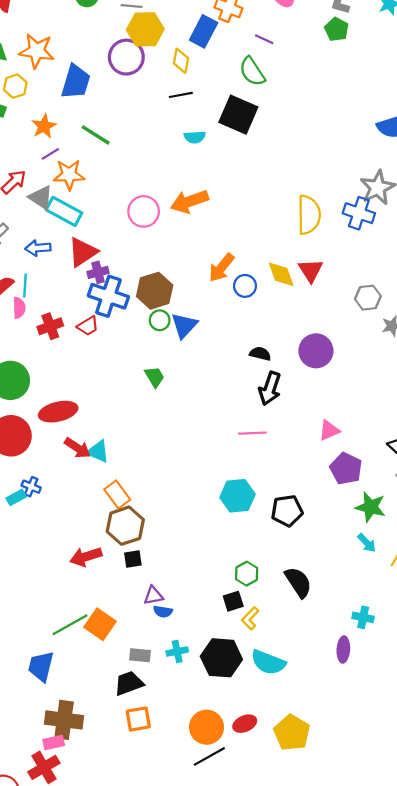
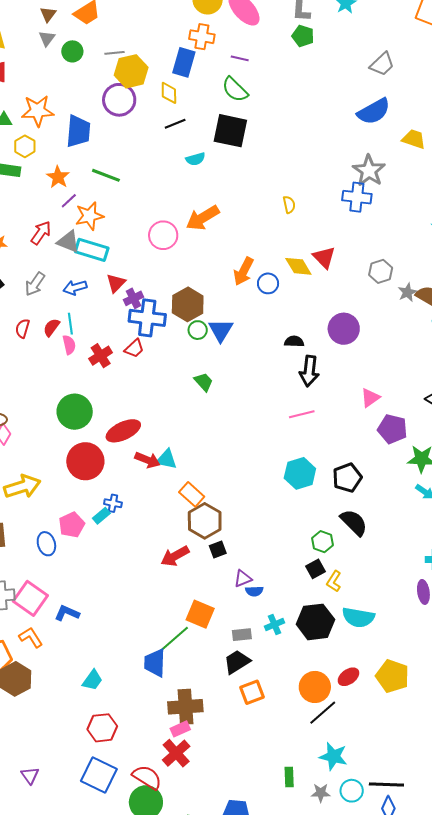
yellow semicircle: (309, 215) -> (289, 205), moved, size x0.5
red triangle: (83, 252) -> (116, 283), size x0.7
black semicircle: (298, 582) -> (354, 522), moved
green line: (70, 625) -> (174, 639), moved

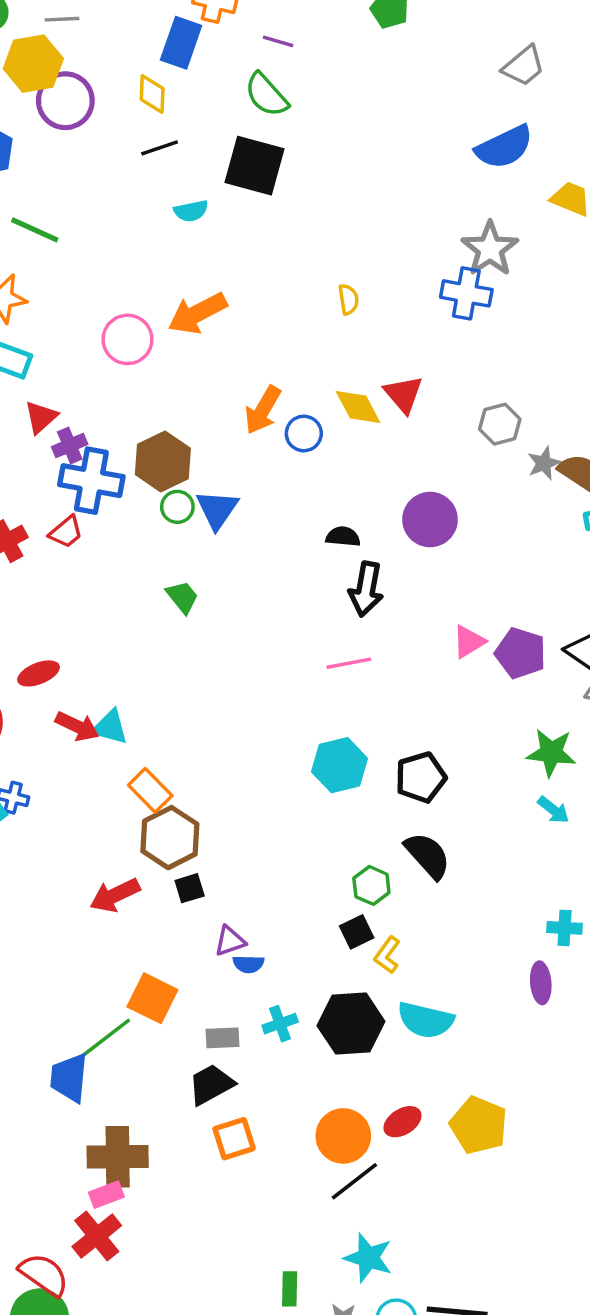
yellow hexagon: (131, 71) -> (33, 64), moved
purple pentagon: (392, 429) -> (521, 653), moved
red ellipse: (123, 431) -> (39, 673), size x0.7

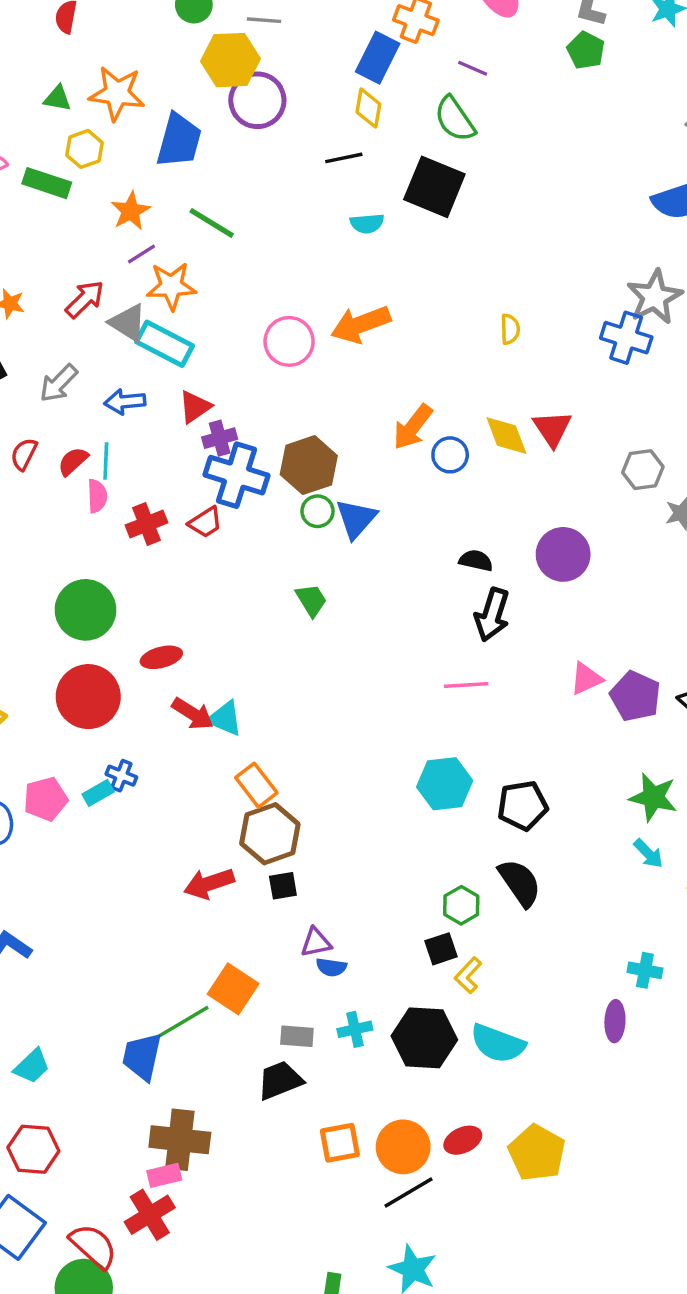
yellow diamond: (152, 94) -> (368, 108), moved
orange square: (234, 1139) -> (340, 1143), moved

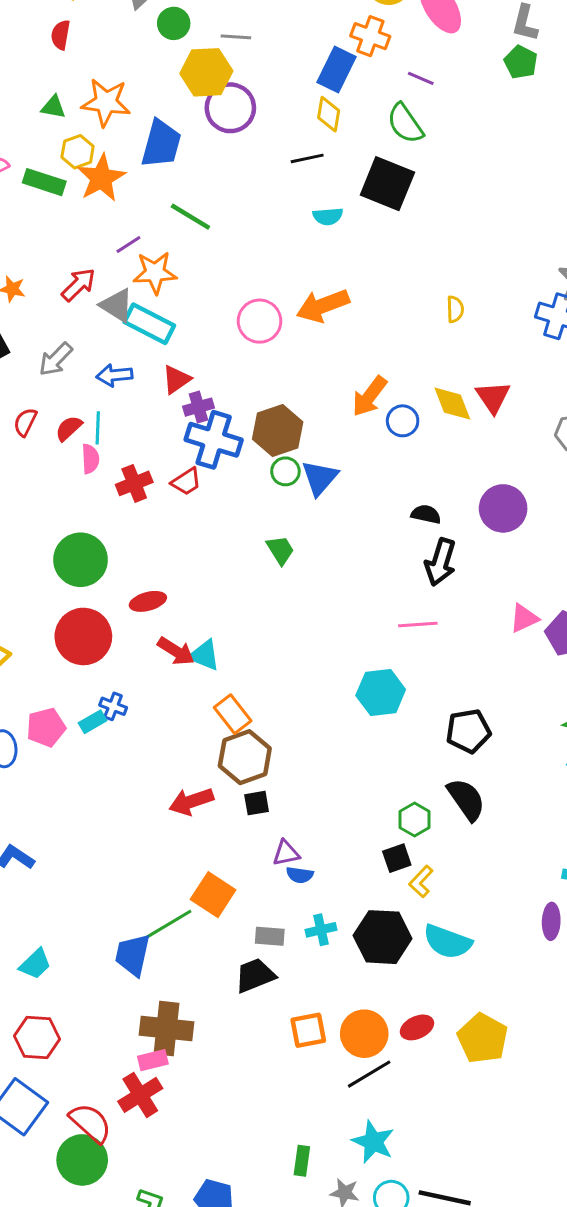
orange star: (131, 211) -> (101, 178), moved, size x1.4
cyan hexagon: (445, 784) -> (381, 693), moved

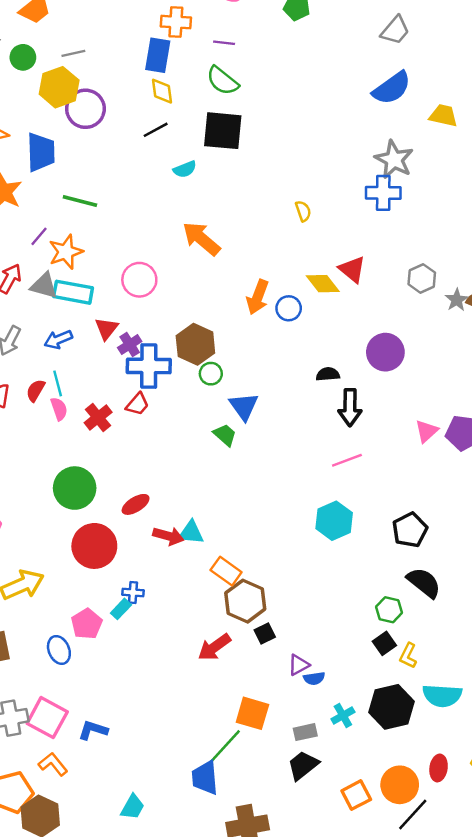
orange arrow: (323, 306) -> (201, 239), turned 78
pink circle: (260, 321) -> (139, 280), moved
blue triangle: (320, 478) -> (244, 406), moved
red ellipse: (417, 1027) -> (439, 768), turned -40

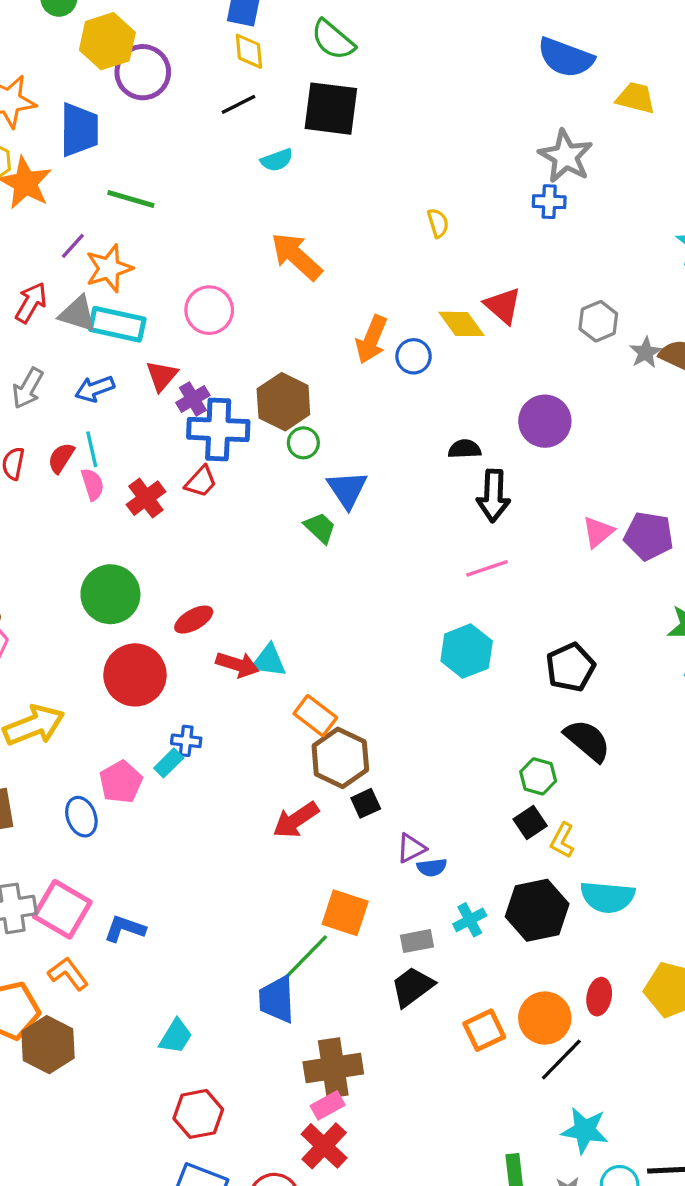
blue semicircle: (392, 88) -> (566, 58), turned 54
blue cross: (383, 193) -> (549, 202), size x0.7

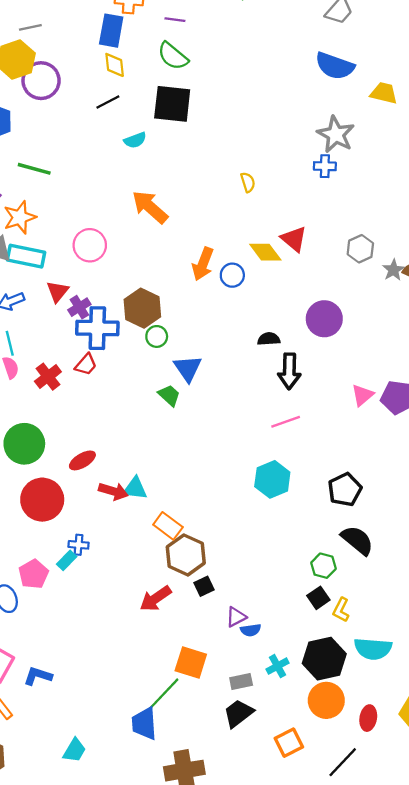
orange circle: (545, 1018) -> (326, 700), moved

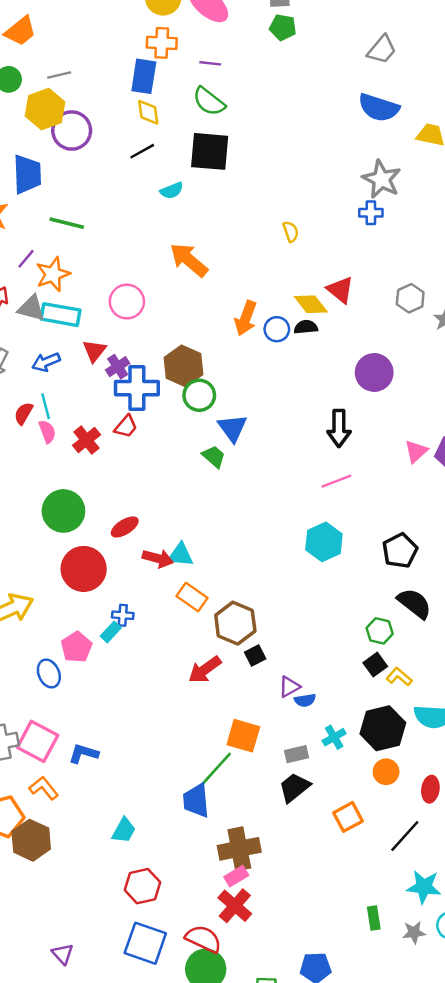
green circle: (157, 336) -> (199, 395), size x1.4
black semicircle: (269, 339) -> (306, 327), moved
orange rectangle: (168, 526) -> (192, 597), moved
yellow L-shape: (341, 610) -> (399, 677), turned 105
orange circle: (326, 700) -> (386, 772), size x0.7

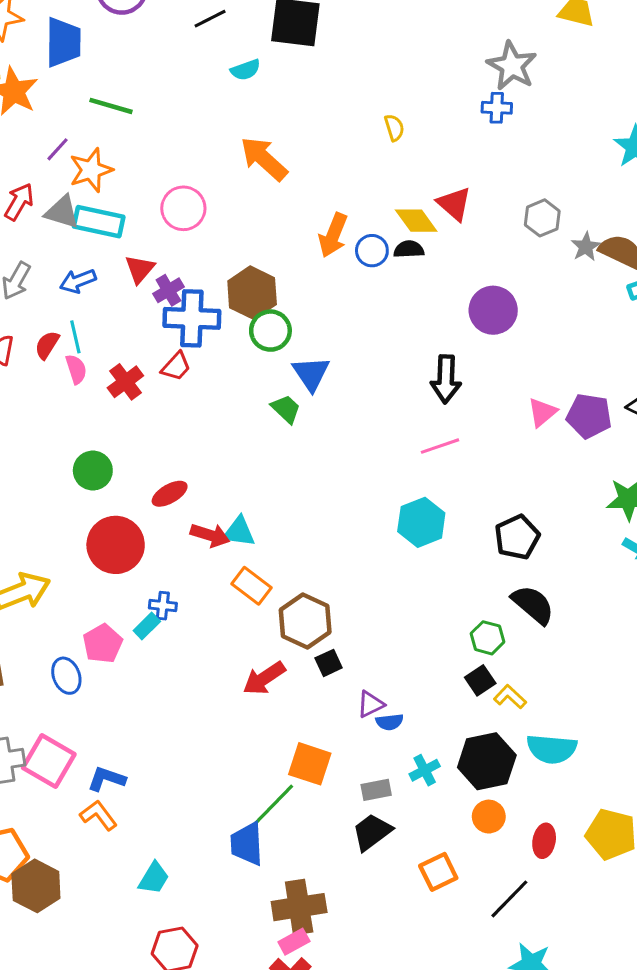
green circle: (63, 511) -> (93, 471), size x0.7
orange L-shape: (44, 788) -> (98, 815), moved

